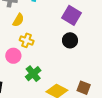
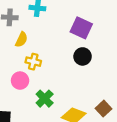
brown square: (84, 88) -> (104, 109), turned 32

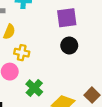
purple square: (81, 28) -> (67, 18), turned -30

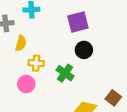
green cross: (34, 88) -> (65, 73), moved

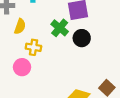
green cross: (65, 73) -> (60, 28), moved

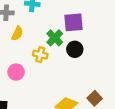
yellow cross: (33, 47) -> (40, 55), moved

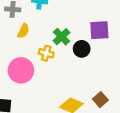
purple square: (74, 22) -> (99, 30), moved
pink circle: (16, 72) -> (21, 70), size x1.5

